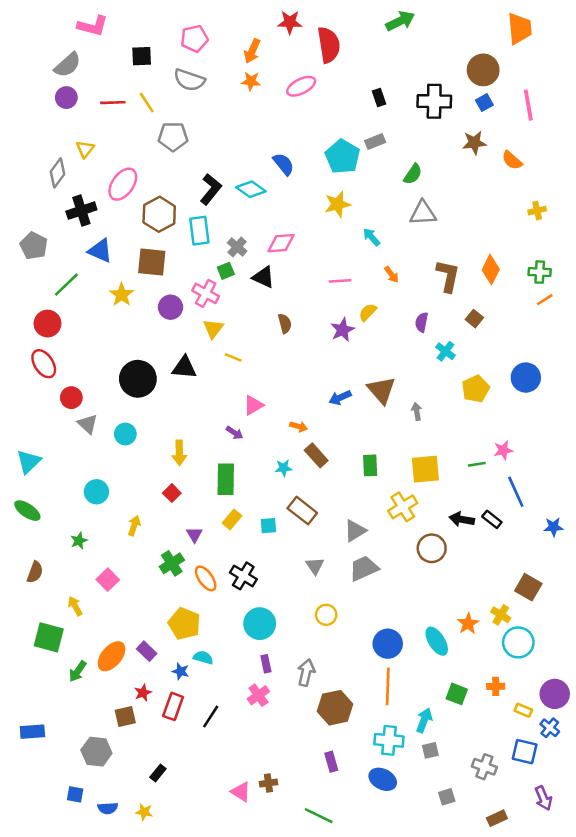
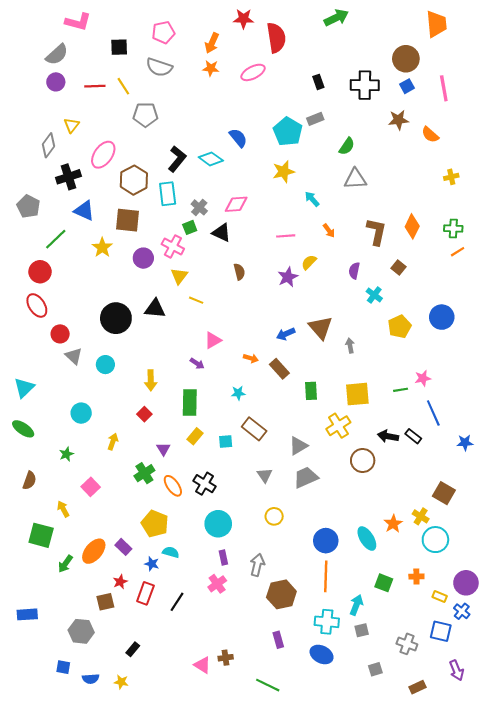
brown rectangle: (316, 455) -> (279, 369), moved

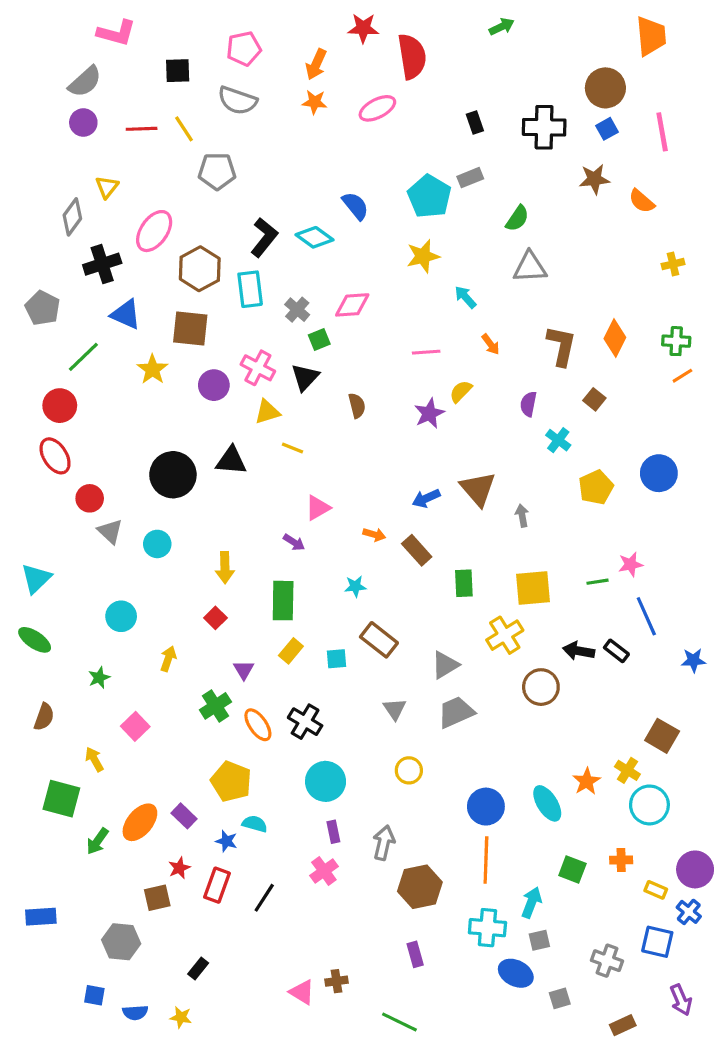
green arrow: (336, 18) -> (502, 27), size x0.7
green square: (190, 227) -> (319, 340), moved
black triangle: (221, 233) -> (305, 377), moved, turned 48
yellow triangle: (179, 276) -> (267, 412), turned 36
blue ellipse: (322, 654) -> (516, 973), moved

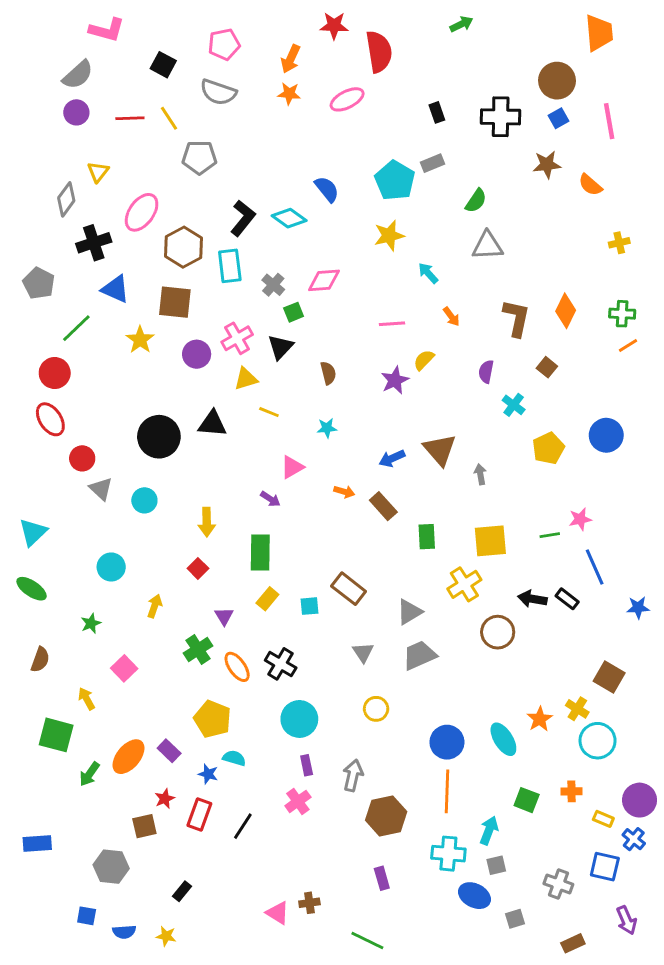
black square: (178, 71) -> (163, 65), turned 30
pink cross: (258, 368) -> (237, 338), turned 32
cyan star: (355, 586) -> (327, 428), moved

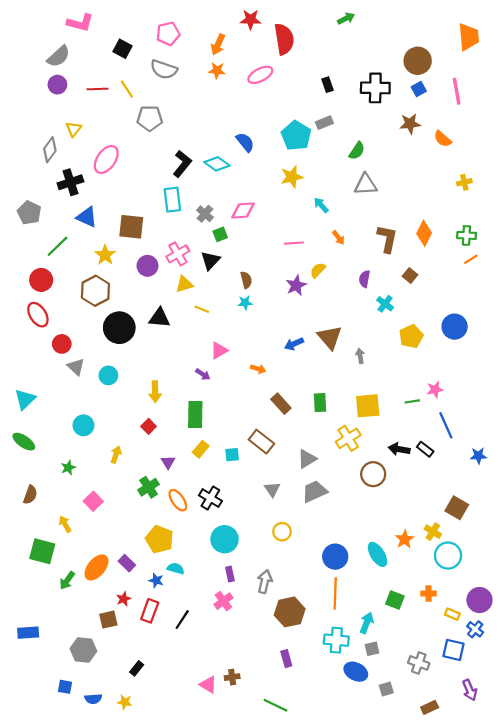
orange trapezoid: (599, 33) -> (469, 37), moved
brown hexagon: (184, 247) -> (95, 291), moved
cyan star: (327, 428) -> (245, 303), moved
brown rectangle: (383, 506) -> (281, 404), moved

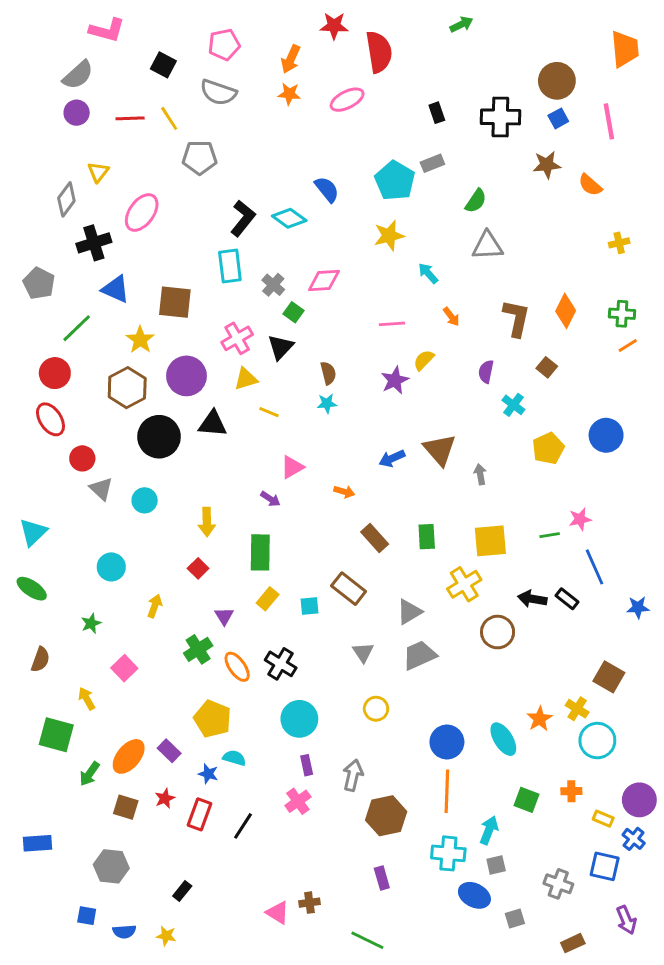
green square: (220, 234) -> (294, 312), turned -32
purple circle: (147, 266) -> (186, 376), moved, size x1.4
brown square: (108, 620) -> (126, 807), moved, turned 30

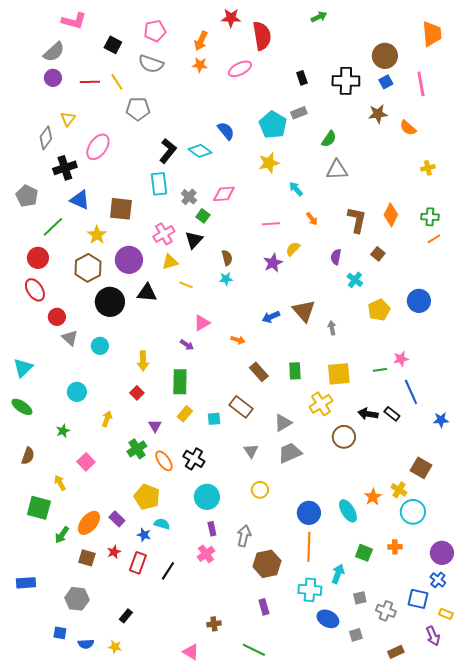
yellow rectangle: (603, 819) -> (446, 614), moved
gray square: (496, 865) -> (360, 598), moved
pink triangle: (278, 913) -> (191, 652), moved

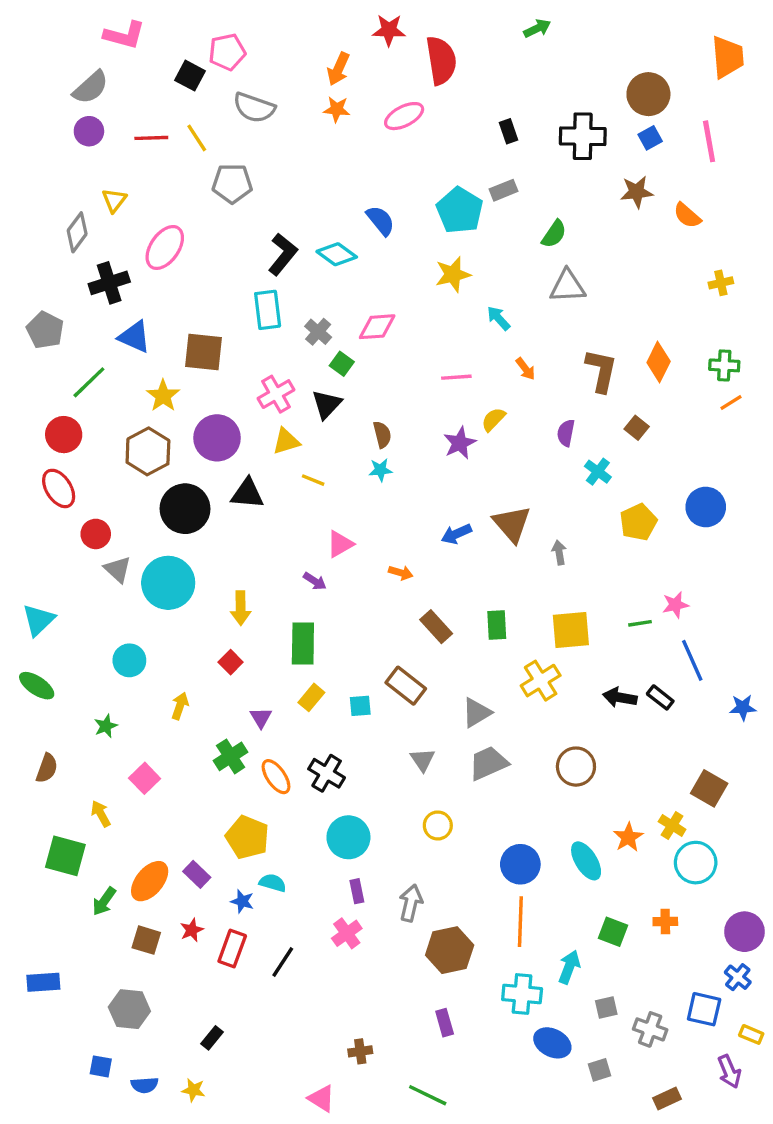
pink pentagon: (155, 31) -> (227, 52), moved
cyan circle: (100, 346) -> (168, 583), size x1.8
brown circle: (344, 437) -> (576, 767), moved

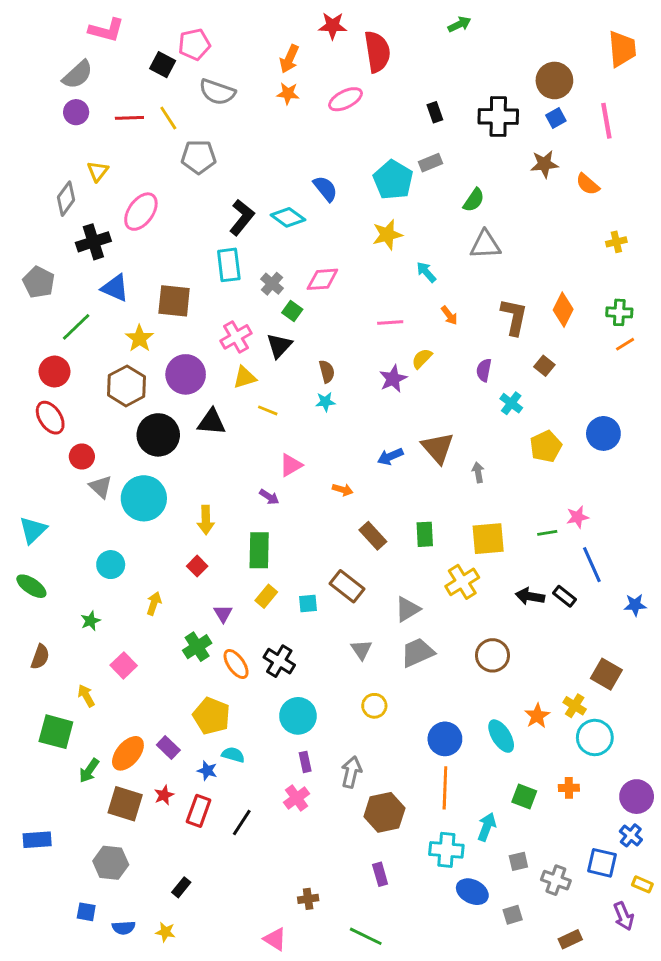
brown square: (146, 940) -> (125, 804), size x1.4

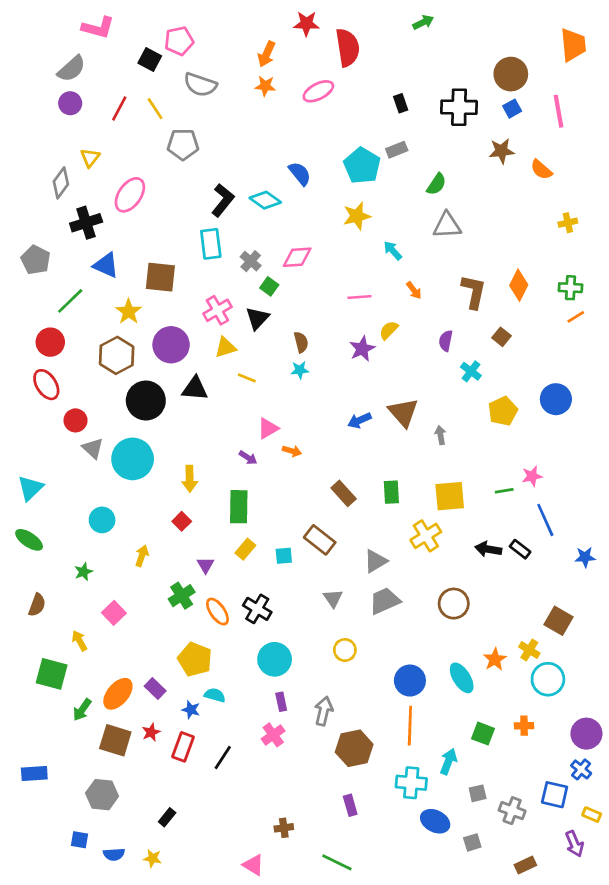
red line: (129, 118) -> (119, 109), turned -60
orange arrow: (343, 490) -> (292, 451), moved

